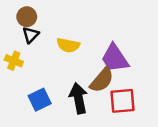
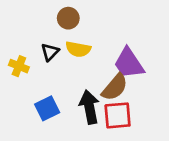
brown circle: (27, 17) -> (68, 18), moved
black triangle: (31, 35) -> (50, 52), moved
red square: (123, 101) -> (118, 115), moved

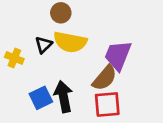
yellow semicircle: (78, 49) -> (70, 42), size x1.4
purple trapezoid: (129, 63) -> (118, 55), turned 56
black arrow: (89, 107) -> (63, 96), moved

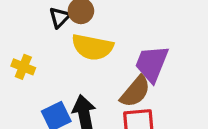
black triangle: (44, 45) -> (60, 17), moved

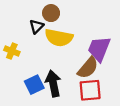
black triangle: (60, 17) -> (36, 26), moved

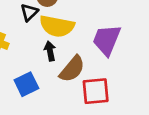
brown semicircle: (88, 68) -> (72, 69), moved
black arrow: (53, 83) -> (50, 51), moved, size x0.6

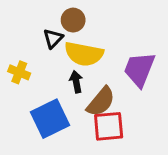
blue square: (26, 84) -> (50, 119), size x1.4
red square: (96, 91) -> (109, 126), moved

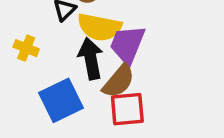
purple trapezoid: (139, 69) -> (127, 45), moved
black arrow: (76, 82) -> (91, 59), size x1.6

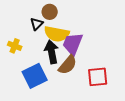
red square: (127, 109) -> (98, 77), moved

